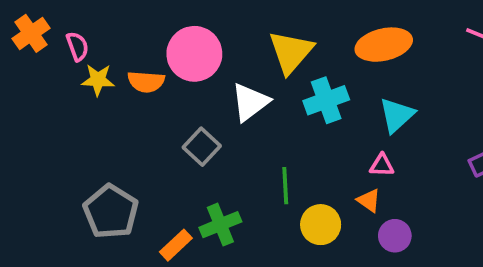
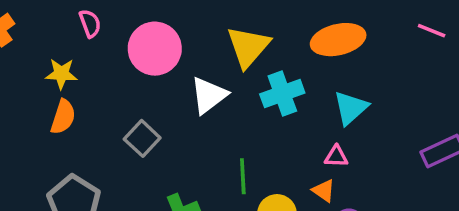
pink semicircle: (77, 46) -> (90, 23), moved
orange semicircle: (146, 82) -> (63, 117), moved, turned -76
gray square: (202, 147) -> (142, 138), moved

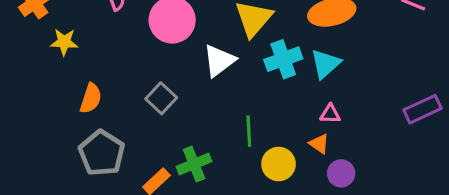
yellow star: (61, 74) -> (64, 42), moved
cyan triangle: (351, 108) -> (325, 64), moved
orange semicircle: (63, 117) -> (91, 98), moved

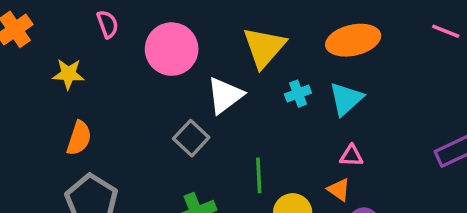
yellow star: (64, 42) -> (68, 74), moved
cyan cross: (283, 59) -> (298, 94), size x0.6
gray square: (161, 98) -> (191, 138), moved

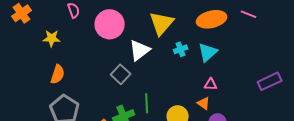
pink line: (446, 31) -> (249, 14), moved
green line: (259, 175) -> (147, 103), moved

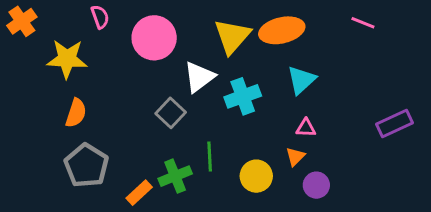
orange ellipse: (212, 19) -> (282, 30), moved
yellow star: (52, 38) -> (67, 59), size x1.5
cyan cross: (181, 49) -> (243, 96), moved, size x1.6
orange triangle: (204, 103) -> (295, 157), turned 40

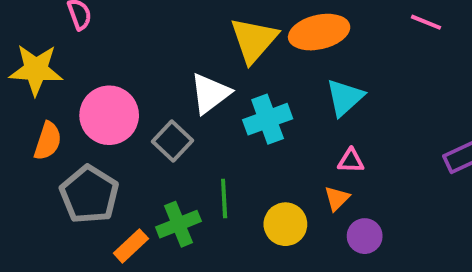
pink circle: (154, 38) -> (109, 115), moved
gray pentagon: (86, 166) -> (89, 194), moved

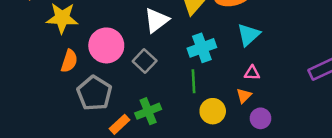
white triangle: (210, 93) -> (157, 20), moved
green line: (224, 198) -> (194, 81), moved

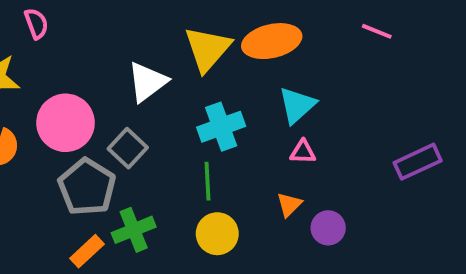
pink triangle: (252, 73) -> (303, 152), moved
gray pentagon: (94, 93) -> (87, 187), moved
yellow circle: (213, 111) -> (217, 234), moved
purple circle: (261, 118) -> (328, 228), moved

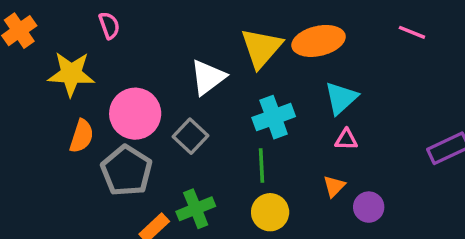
gray pentagon: (87, 187) -> (127, 171), moved

